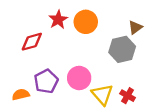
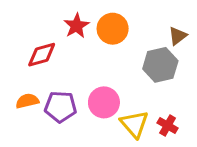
purple pentagon: (46, 81) -> (61, 107), turned 30
orange semicircle: (21, 95) -> (27, 101), moved

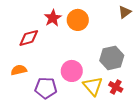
brown triangle: (178, 36) -> (125, 12), moved
gray hexagon: (160, 65) -> (112, 58), moved
purple pentagon: (61, 107) -> (46, 88), moved

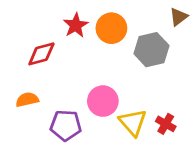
gray hexagon: (112, 58) -> (151, 50), moved

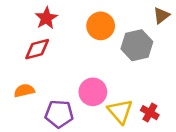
red star: (76, 25) -> (46, 18), moved

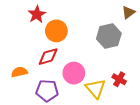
orange circle: (101, 26) -> (56, 31), moved
red diamond: (37, 49) -> (48, 57), moved
red cross: (150, 113) -> (119, 79), moved

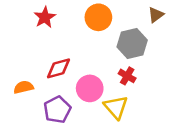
orange circle: (56, 31) -> (98, 17), moved
red cross: (119, 79) -> (127, 76), moved
purple pentagon: (47, 91) -> (57, 110), turned -30

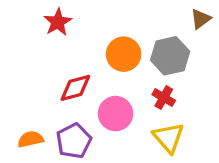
orange circle: (98, 17) -> (124, 54), moved
orange semicircle: (24, 87) -> (30, 139), moved
yellow triangle: (116, 107) -> (168, 138), moved

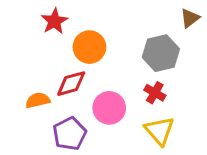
orange circle: (124, 54) -> (89, 47), moved
orange semicircle: (30, 139) -> (38, 100), moved

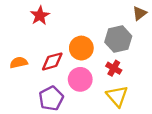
orange circle: (89, 47) -> (81, 48), moved
orange semicircle: (38, 100) -> (19, 63), moved

